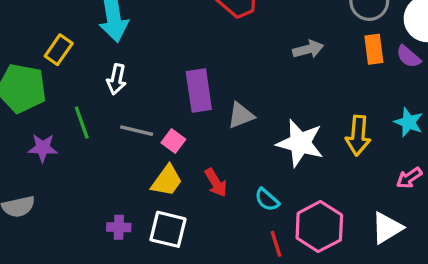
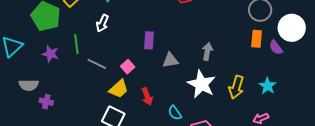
gray arrow: (308, 49) -> (207, 52), moved, turned -78
purple rectangle: (199, 90) -> (149, 40), size x0.7
gray line: (137, 131) -> (97, 64), moved
purple cross: (119, 227) -> (46, 102), moved

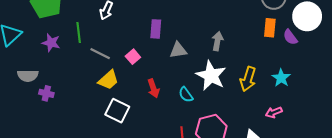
yellow trapezoid: (119, 89) -> (108, 80), moved
cyan semicircle: (175, 113) -> (186, 95), moved

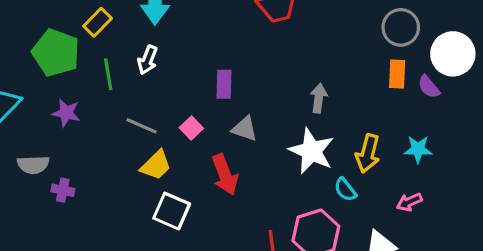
green line: (79, 32) -> (108, 74), moved
gray triangle: (178, 50) -> (245, 129), moved, turned 30
cyan star: (281, 78) -> (418, 149), turned -30
red arrow: (153, 88) -> (225, 175), size x1.4
cyan semicircle: (186, 95) -> (345, 190), moved

